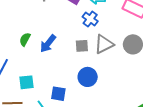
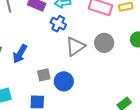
gray square: (82, 46) -> (44, 75), moved

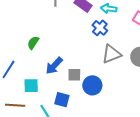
blue arrow: (20, 54) -> (54, 66), moved

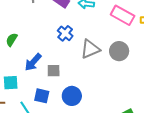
blue cross: (100, 28) -> (65, 33), moved
blue circle: (92, 85) -> (72, 96), moved

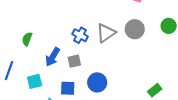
blue cross: (65, 33) -> (80, 35), moved

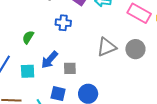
blue cross: (80, 35) -> (63, 23), moved, turned -35
cyan square: (35, 81) -> (28, 71), moved

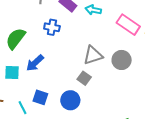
green semicircle: (28, 37) -> (16, 39), size x1.6
gray square: (70, 68) -> (84, 78), moved, turned 32

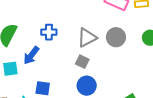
blue cross: (52, 27) -> (49, 32), moved
blue circle: (70, 100) -> (87, 86), moved

